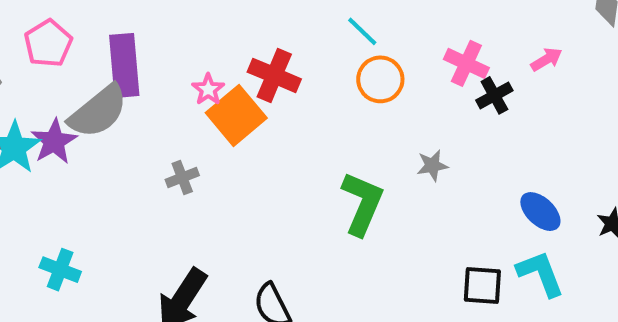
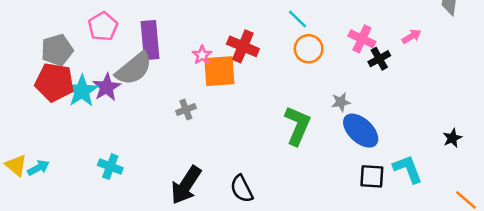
orange square: (236, 115) -> (219, 71), turned 36
blue ellipse: (540, 212) -> (361, 131), moved, size x1.4

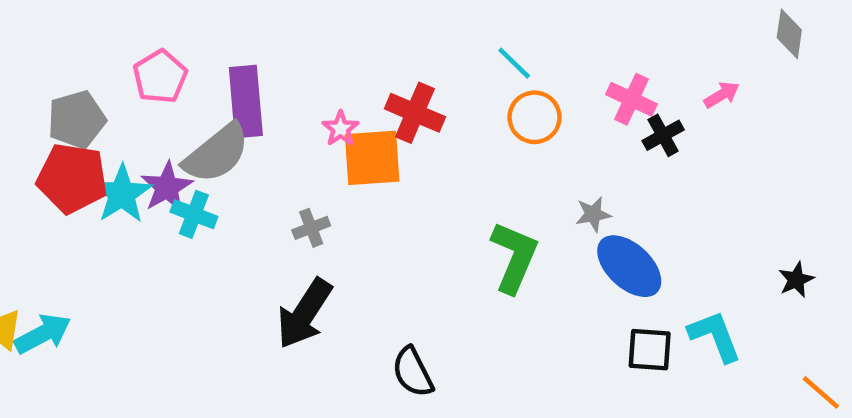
cyan cross: (110, 167) -> (194, 214), moved
cyan arrow: (38, 168) -> (43, 334), size x1.4
black arrow: (186, 185) -> (304, 313), moved

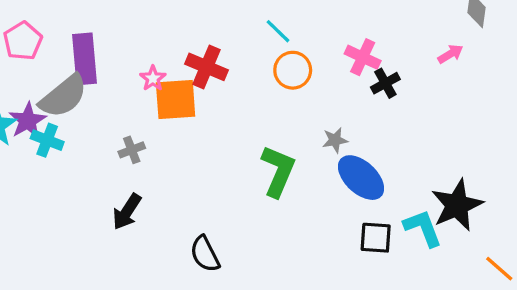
pink arrow: (722, 95) -> (450, 54), moved
black star: (796, 280) -> (457, 205), moved, size x2.0
black arrow: (304, 313) -> (127, 212), size x0.7

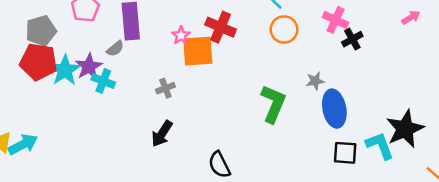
pink arrow: (450, 54) -> (411, 18), moved
gray semicircle: (63, 96) -> (115, 49), size x0.5
blue ellipse: (361, 178) -> (334, 109), turned 36

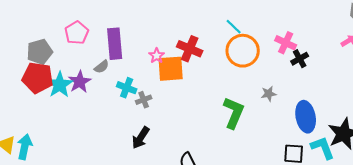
orange circle: (284, 29) -> (243, 51), size x1.4
cyan cross: (103, 81) -> (127, 88), moved
blue ellipse: (334, 109) -> (306, 117), moved
cyan arrow: (23, 144) -> (25, 147), turned -50

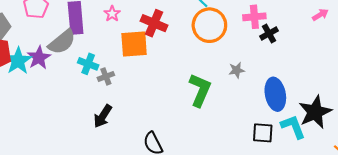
pink cross: (286, 43) -> (254, 17), turned -30
pink star: (157, 56) -> (112, 14), moved
gray semicircle: (102, 67) -> (62, 42), size x1.8

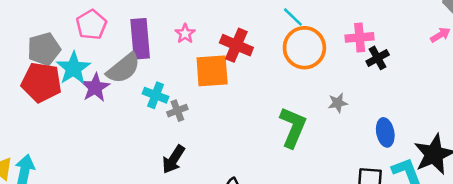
cyan star: (18, 61) -> (73, 68), moved
blue ellipse: (275, 94) -> (385, 132), size x0.7

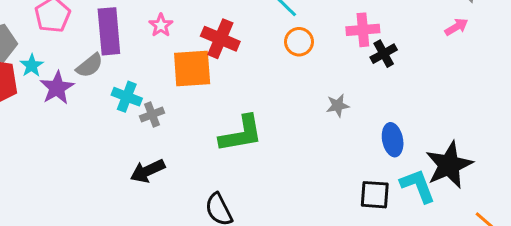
orange circle: (304, 48) -> (299, 42), size x0.6
cyan star: (73, 68) -> (32, 65), size x0.6
gray semicircle: (123, 68) -> (90, 65), size x0.7
green L-shape: (293, 127) -> (241, 134), moved, turned 57
black arrow: (174, 159) -> (148, 171), turned 32

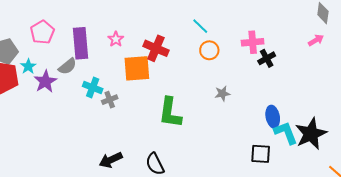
gray star: (338, 106) -> (222, 94), moved
green L-shape: (241, 134) -> (170, 113), turned 108
black arrow: (148, 171) -> (111, 160), moved
cyan L-shape: (418, 186) -> (286, 133), moved

